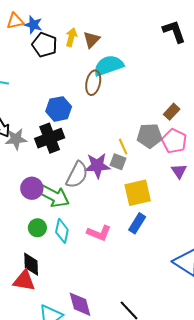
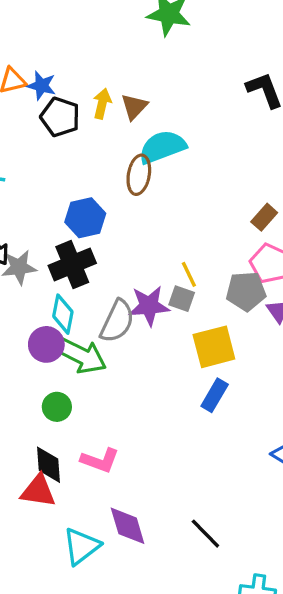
gray pentagon: (150, 136) -> (246, 291), moved
cyan diamond: (62, 231) -> (63, 314), moved
pink L-shape: (99, 233) -> (100, 460), moved

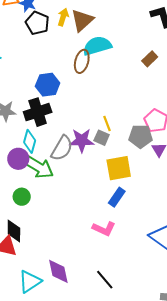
brown triangle: (134, 107) -> (82, 20), size x1.4
brown rectangle: (264, 217) -> (150, 59), moved
pink L-shape: (100, 460) -> (104, 229), moved

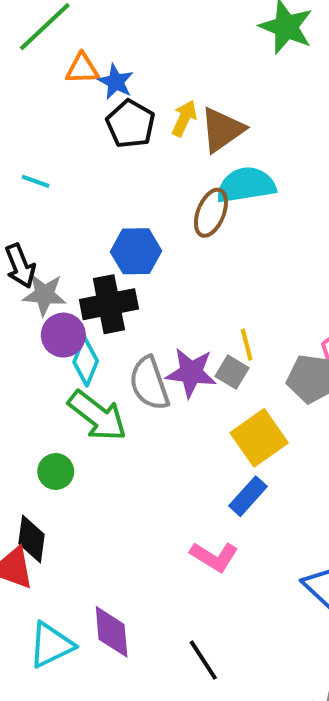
gray semicircle: (62, 148) -> (149, 383), turned 124
purple circle: (18, 159) -> (63, 335), moved
yellow square: (119, 168) -> (259, 438), turned -32

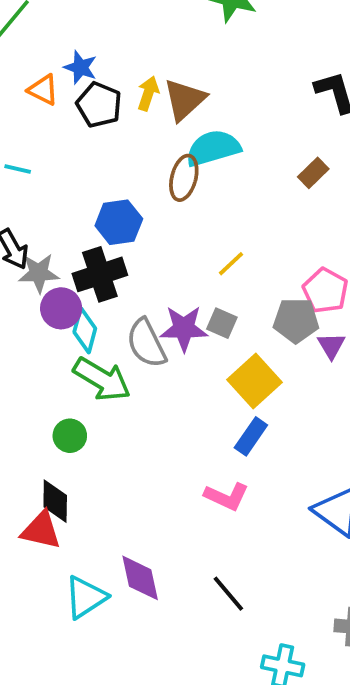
orange triangle: (82, 69) -> (43, 90), moved, turned 36
yellow line: (247, 345) -> (231, 264), moved, turned 68

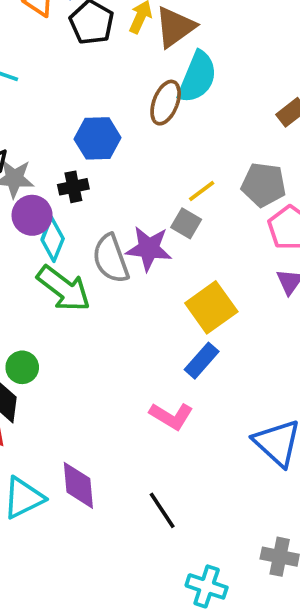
cyan semicircle: (213, 148) -> (197, 77), turned 122
black cross: (100, 274) -> (73, 187), size x0.6
gray pentagon: (296, 320) -> (264, 185), moved
gray square: (222, 323) -> (186, 223), moved
green circle: (70, 436) -> (22, 367), moved

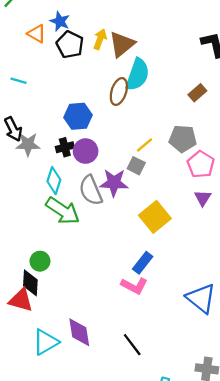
purple circle: (32, 215) -> (86, 151), moved
blue rectangle: (202, 361) -> (143, 263), moved

